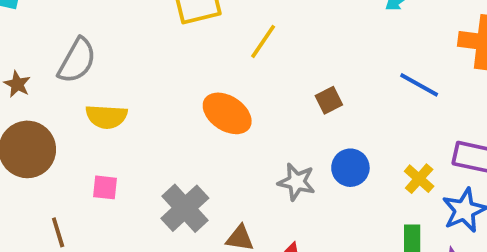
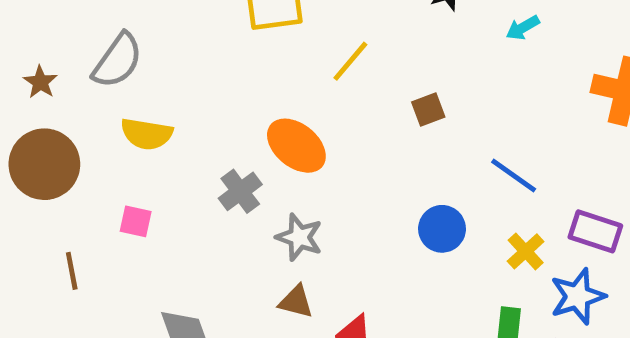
blue line: (419, 85) -> (514, 175), moved
brown square: (329, 100) -> (428, 109), moved
gray star: (297, 182) -> (299, 237), moved
gray cross: (185, 208) -> (240, 191), moved, size x0.7

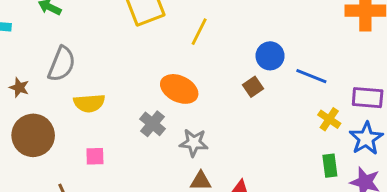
brown square: (428, 109) -> (253, 87), moved
blue circle: (442, 229) -> (270, 56), moved

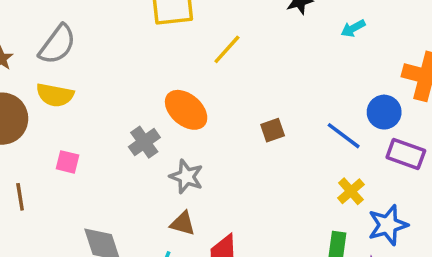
blue circle: (270, 56) -> (384, 112), moved
purple rectangle: (368, 98) -> (406, 154), moved
yellow semicircle: (89, 103) -> (55, 95), moved

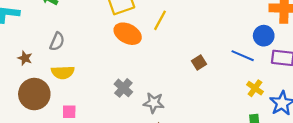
gray semicircle: (57, 45) -> (57, 42), size x0.7
orange ellipse: (186, 110) -> (128, 34), moved
pink square: (68, 162) -> (69, 112), moved

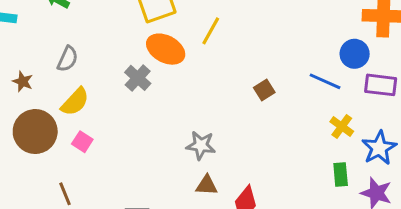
yellow semicircle: (63, 72) -> (75, 102), turned -45
gray cross: (123, 88) -> (138, 78), moved
pink square: (69, 112) -> (82, 142), moved, turned 32

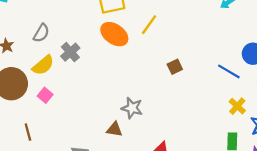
gray cross: (138, 78) -> (70, 52), moved
brown square: (264, 90) -> (175, 67), moved
brown triangle: (207, 185) -> (114, 129), moved

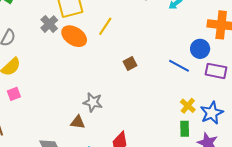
gray cross: (70, 52) -> (49, 24), moved
pink square: (45, 95) -> (14, 94), turned 32
yellow cross: (237, 106) -> (188, 106), moved

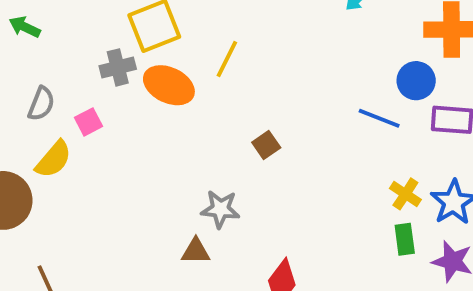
gray cross: (49, 24) -> (118, 67), turned 36
brown square: (130, 63) -> (266, 145), moved
pink square: (14, 94) -> (89, 122), moved

